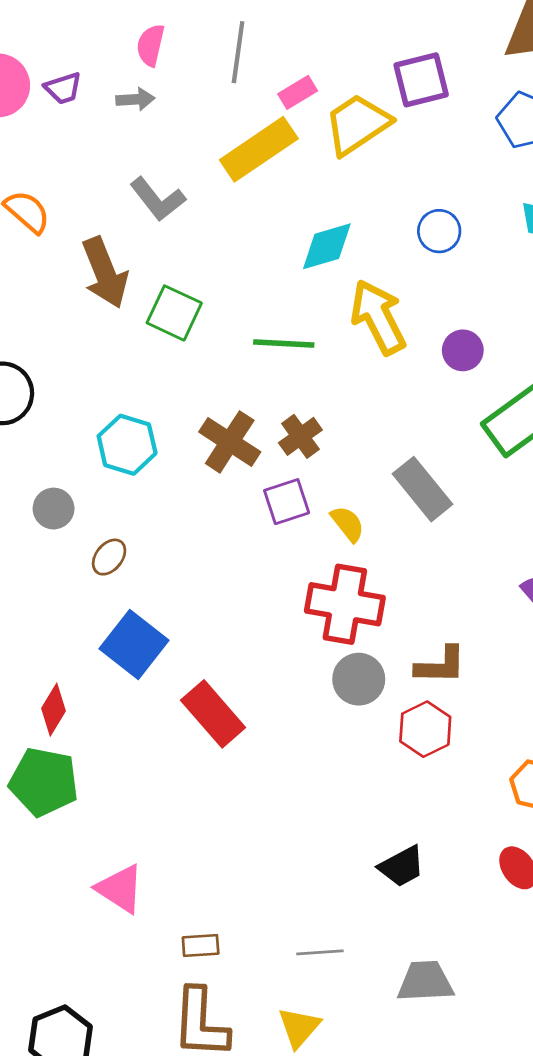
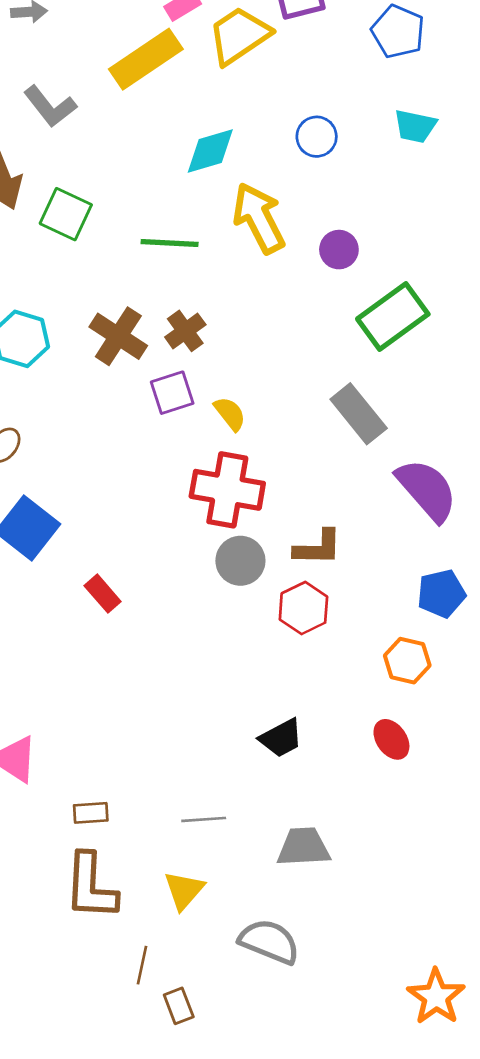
gray rectangle: (423, 489) -> (359, 414), moved
red rectangle: (213, 714) -> (103, 594), size x0.6

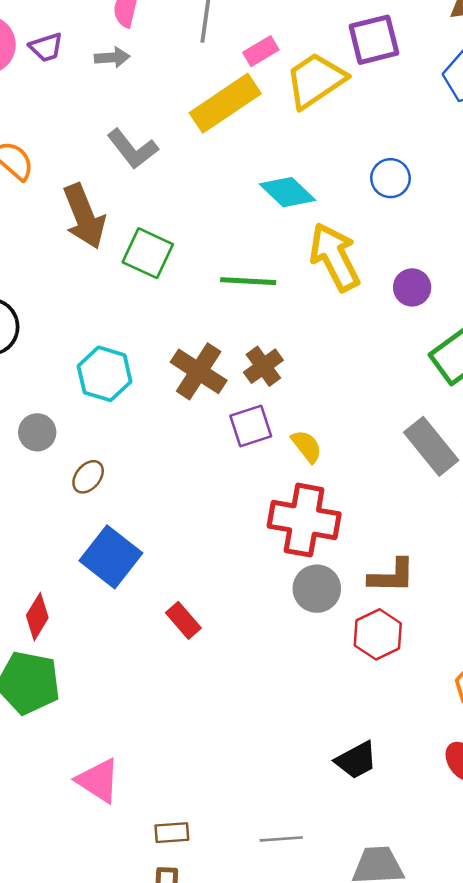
cyan diamond: (210, 151) -> (288, 192), turned 60

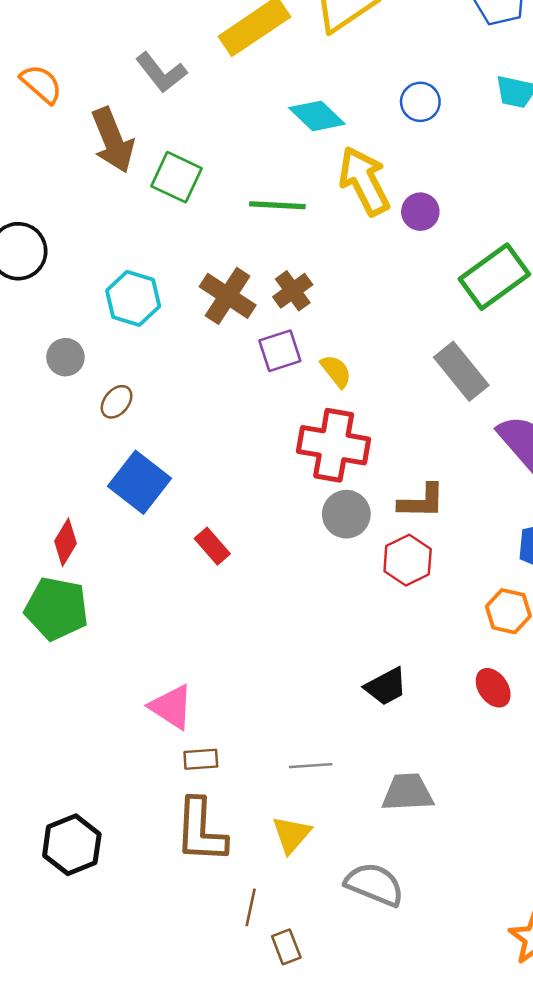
purple circle: (412, 287) -> (420, 212), moved
pink triangle: (98, 781) -> (171, 707), moved

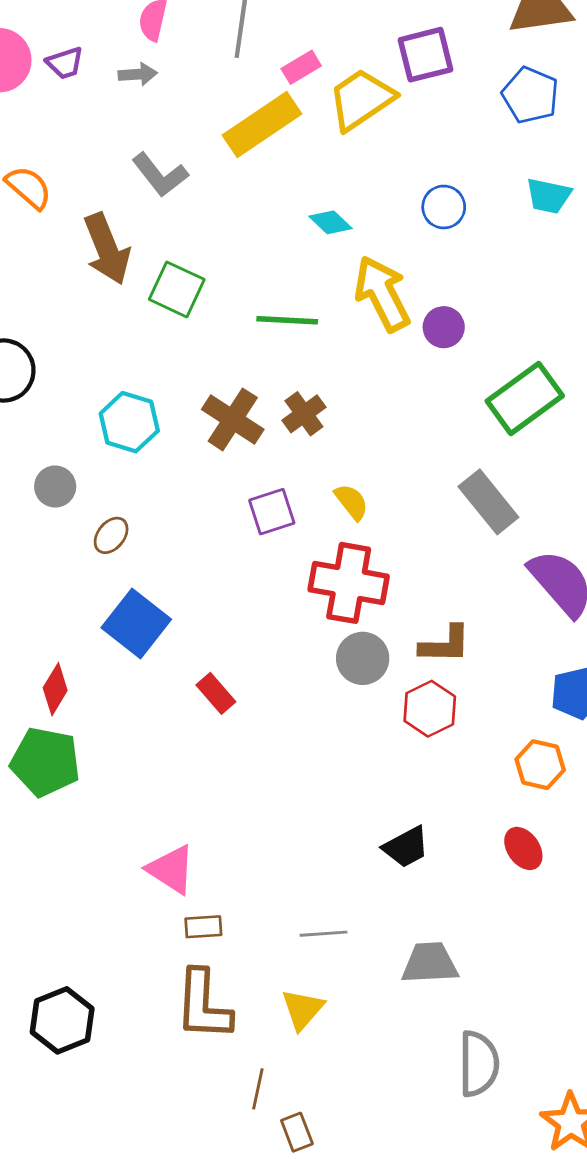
cyan diamond: (317, 116) -> (330, 222), size x0.7
purple square: (280, 351) -> (272, 512), moved
gray semicircle: (374, 884) -> (479, 1064), moved, turned 68

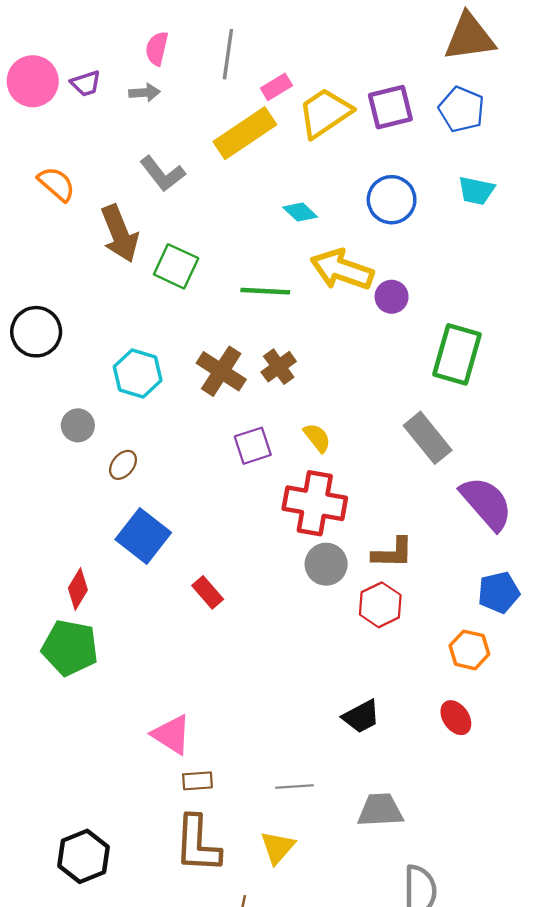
purple square: (426, 55) -> (390, 107), moved
blue circle: (444, 207) -> (392, 200), size x1.4
yellow arrow: (382, 294) -> (342, 270), turned -44
green rectangle: (525, 398) -> (457, 354), turned -38

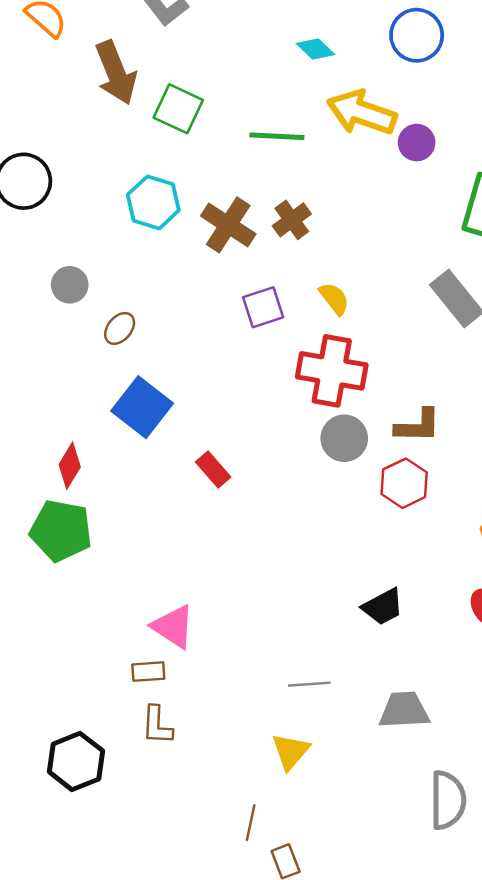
cyan hexagon: (138, 373) -> (153, 202), moved
brown rectangle: (197, 781) -> (148, 672), moved
brown L-shape: (197, 844) -> (157, 725), moved, size x0.6

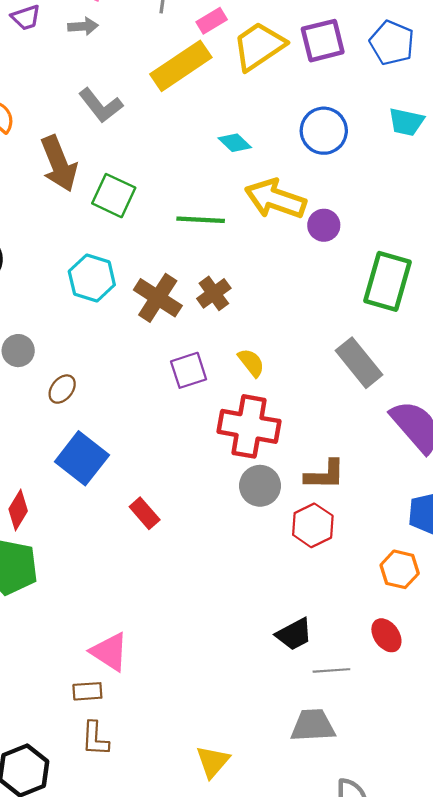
gray line: (309, 684) -> (331, 670), moved

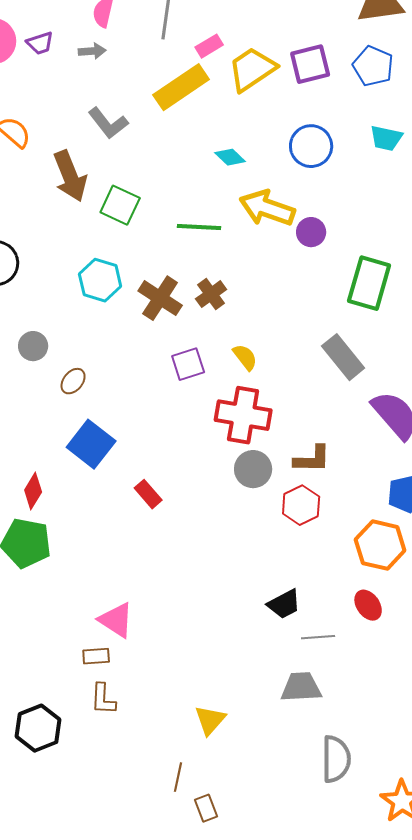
orange hexagon: (400, 569) -> (380, 545), size x1.4

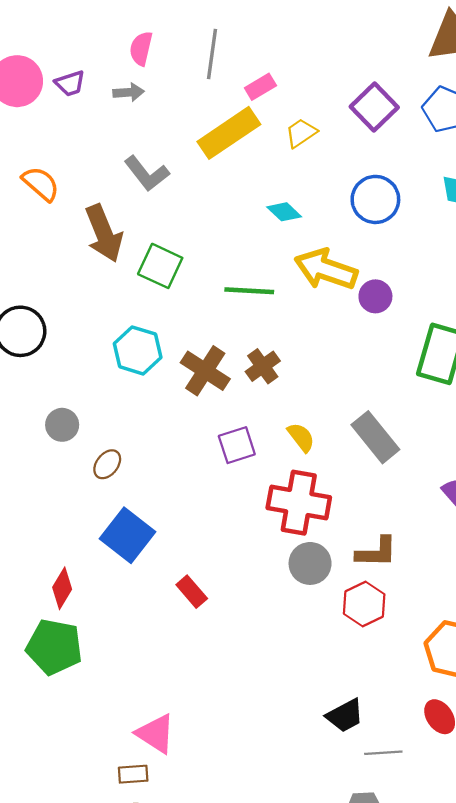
purple square: (310, 64) -> (374, 107), turned -30
yellow trapezoid: (252, 69) -> (301, 133), moved, size x0.6
gray rectangle: (343, 357) -> (375, 437), moved

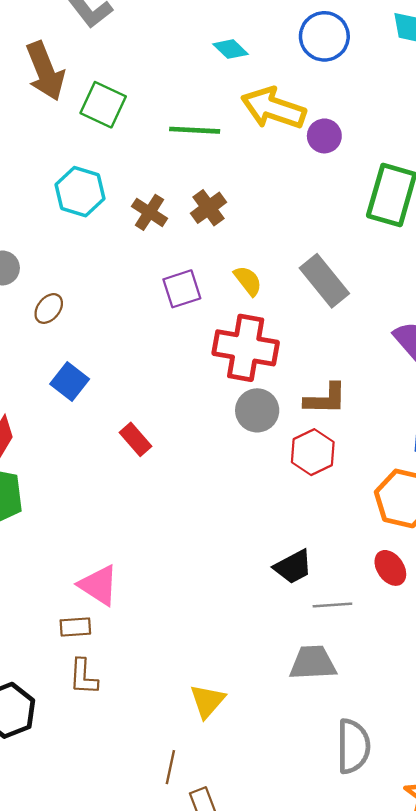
brown cross: (205, 371) -> (149, 212), size x0.7
blue square: (127, 535) -> (70, 381), size x0.7

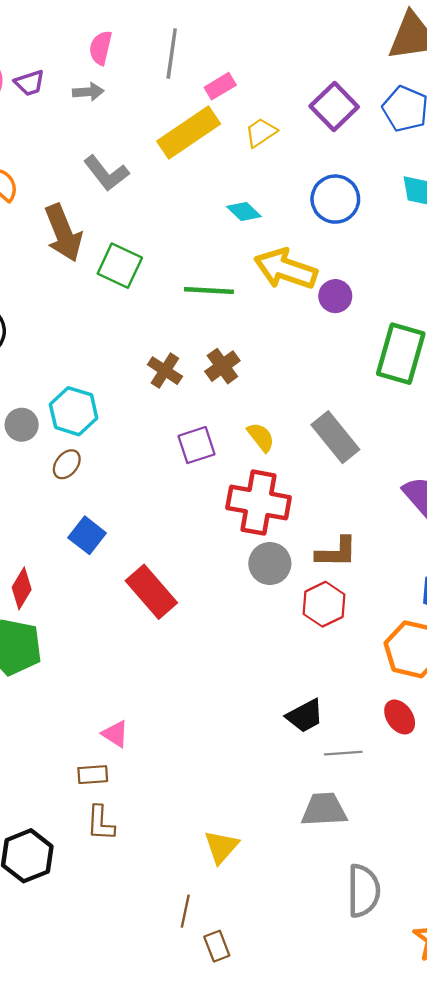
cyan hexagon: (80, 192) -> (74, 411), moved
red rectangle: (136, 439) -> (151, 592), size x1.6
pink triangle: (99, 585) -> (115, 734), size x0.7

